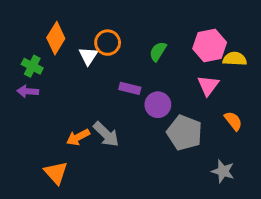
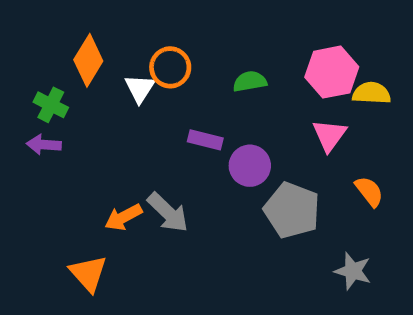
green semicircle: (158, 51) -> (250, 81), turned 48

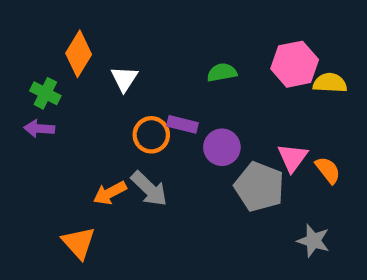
orange circle: (170, 67) -> (151, 135), moved
pink triangle: (329, 135) -> (293, 158), moved

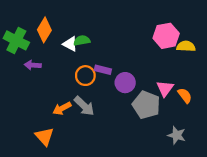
green semicircle: (222, 72) -> (82, 40), moved
white triangle: (124, 79) -> (70, 44), turned -35
green cross: (45, 93) -> (16, 40), moved, size x1.5
purple arrow: (39, 129) -> (33, 65), moved

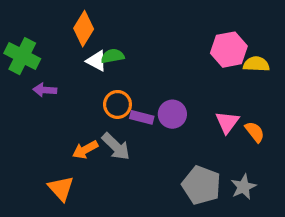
orange diamond: (44, 30) -> (84, 29), moved
purple rectangle: (103, 70) -> (142, 117), moved
gray pentagon: (146, 105) -> (201, 185), moved
gray star: (177, 135) -> (243, 187), turned 30

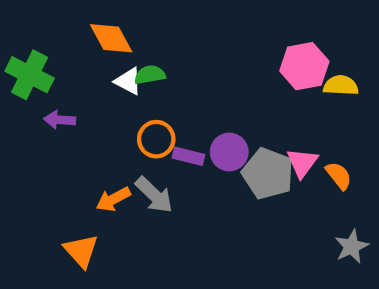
orange diamond: (84, 29) -> (111, 38), turned -60
gray pentagon: (201, 185) -> (268, 173), moved
gray star: (243, 187) -> (352, 246), moved

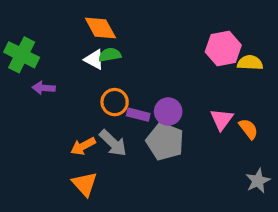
orange diamond: (111, 38) -> (100, 28), moved
gray pentagon: (268, 173) -> (165, 141), moved
orange triangle: (81, 251) -> (85, 184), moved

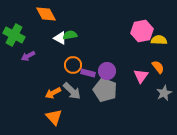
orange diamond: (100, 28) -> (46, 14), moved
purple arrow: (44, 88) -> (28, 56), turned -32
orange semicircle: (248, 129) -> (158, 67), moved
gray star: (258, 181) -> (164, 93), moved

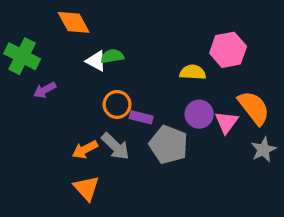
yellow semicircle: (159, 40) -> (193, 72), moved
orange semicircle: (158, 67) -> (254, 108), size x1.6
purple circle: (107, 71) -> (199, 114), moved

